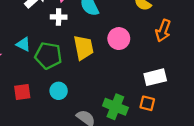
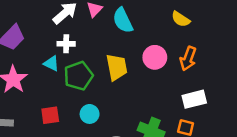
white cross: (59, 17) -> (66, 44), moved
orange arrow: (163, 31) -> (188, 59), moved
green pentagon: (48, 56) -> (78, 76), turned -30

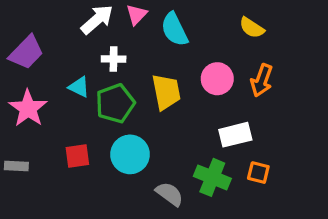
white cross: (66, 44) -> (114, 59), moved
white rectangle: (194, 99) -> (235, 135), moved
cyan circle: (90, 114) -> (130, 154), size x1.5

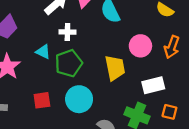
yellow trapezoid: (166, 92) -> (115, 68), moved

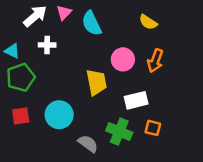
cyan triangle: (43, 52) -> (12, 51), moved
green pentagon: (69, 63) -> (21, 77), moved

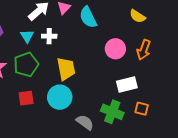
cyan triangle: (12, 51) -> (27, 36), moved, turned 32
yellow trapezoid: (96, 82) -> (66, 69), moved

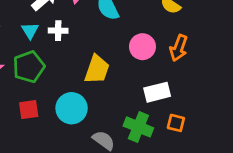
yellow trapezoid: (66, 69) -> (97, 69), moved, turned 30

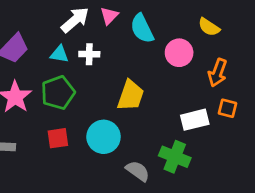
cyan triangle: (30, 31) -> (59, 54), turned -48
pink circle: (142, 47) -> (179, 53), moved
orange square: (176, 123) -> (227, 108), moved

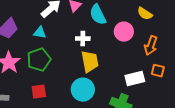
white cross: (89, 54) -> (83, 39), moved
yellow trapezoid: (131, 95) -> (90, 62), turned -30
cyan circle: (104, 137) -> (83, 90), moved

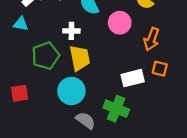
green pentagon: (39, 60) -> (46, 56), moved

